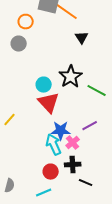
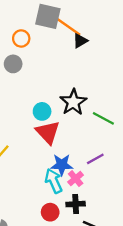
black triangle: (82, 38) -> (80, 41), moved, turned 32

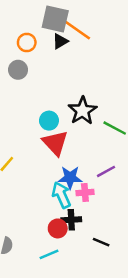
black triangle: (80, 41) -> (60, 41), moved
pink cross: (76, 179) -> (85, 192), turned 35
black cross: (76, 204) -> (71, 220), moved

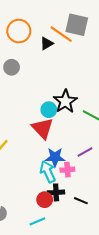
gray square: (55, 19) -> (77, 25), moved
orange circle: (27, 43) -> (19, 31), moved, size x1.5
cyan circle: (49, 121) -> (49, 110), moved
black line: (101, 242) -> (81, 201), moved

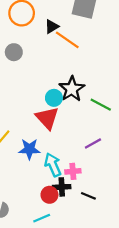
orange line: (61, 34) -> (67, 40), moved
blue star: (55, 157) -> (29, 149), moved
pink cross: (67, 170) -> (73, 171), moved

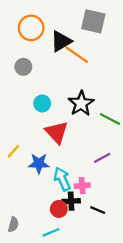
black triangle: (52, 27) -> (61, 41), size x1.5
cyan circle: (54, 98) -> (42, 103), moved

